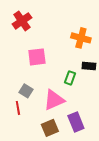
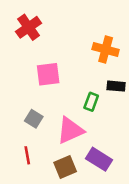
red line: (18, 108) -> (27, 155), moved
purple rectangle: (76, 122) -> (99, 159), turned -36

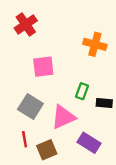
black rectangle: (116, 86) -> (104, 103), moved
gray square: (34, 119) -> (30, 106), size x1.5
brown square: (65, 167) -> (47, 150), moved

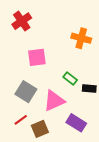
green rectangle: (82, 91) -> (70, 79), turned -72
red line: (25, 139) -> (21, 120), turned 64

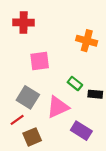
red cross: (22, 21) -> (24, 22), turned 36
red line: (21, 120) -> (17, 120), moved
brown square: (40, 129) -> (32, 137), moved

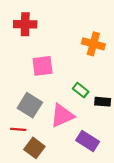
red line: (17, 120) -> (18, 129), turned 40
brown square: (32, 137) -> (34, 148), turned -30

